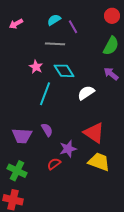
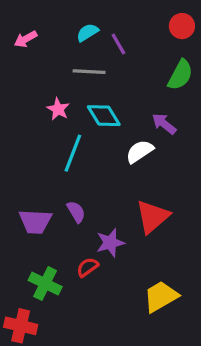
purple arrow: (111, 74) -> (164, 124), moved
red triangle: (94, 133) -> (153, 217), turned 45
yellow trapezoid: (99, 162) -> (161, 296), moved, turned -50
green cross: (17, 171) -> (45, 283), moved

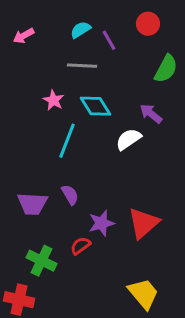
red circle: (182, 26) -> (148, 24), moved
red triangle: (153, 217) -> (143, 223), moved
yellow trapezoid: (161, 296) -> (143, 294), moved, turned 80

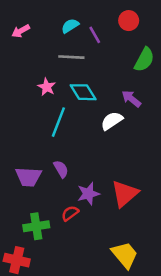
green cross: (42, 261) -> (36, 226), turned -35

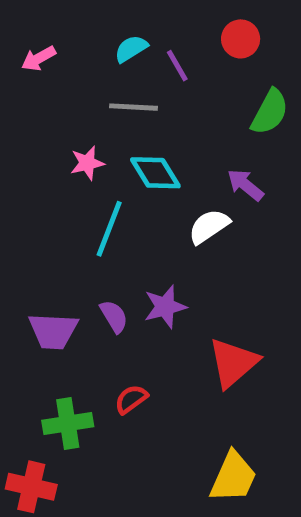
pink star: (47, 87) -> (87, 163), turned 30
purple star: (88, 194) -> (165, 307), moved
yellow trapezoid: (125, 255) -> (233, 477), turned 64

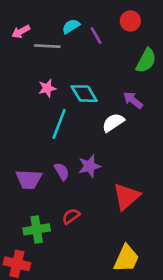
gray line: (133, 107) -> (47, 46), moved

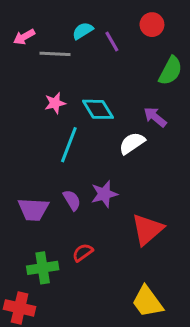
yellow trapezoid: (126, 258) -> (147, 302), turned 120

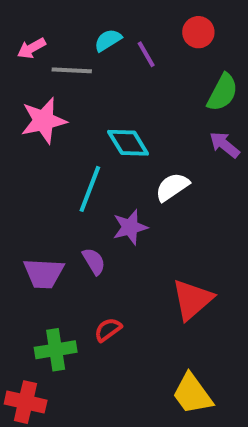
pink star: (55, 103) -> (44, 121), moved, size x1.6
purple arrow: (155, 117) -> (225, 145), moved
purple star: (104, 194) -> (130, 227), moved

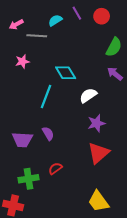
purple line: (146, 54) -> (77, 13), moved
pink star: (44, 121) -> (22, 61), size x0.6
purple star: (130, 227) -> (96, 123), moved

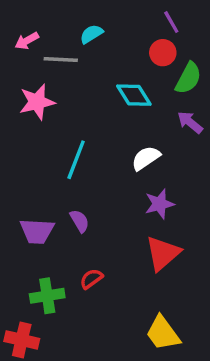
purple line: (77, 13) -> (171, 22), moved
red circle: (102, 16) -> (163, 53), moved
pink star: (22, 61) -> (37, 102), size x1.5
cyan diamond: (66, 73) -> (134, 95), moved

